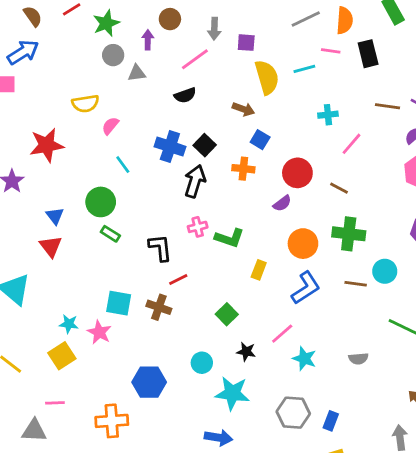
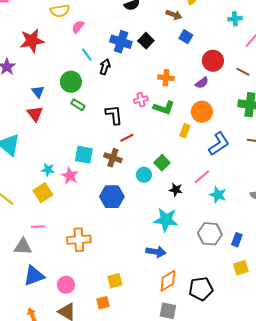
orange cross: (243, 169) -> (166, 78), moved
black arrow: (195, 181) -> (105, 67), moved, size x0.7
orange circle: (303, 244) -> (202, 112), moved
cyan circle: (202, 363) -> (144, 175), moved
blue hexagon: (149, 382) -> (112, 197), moved

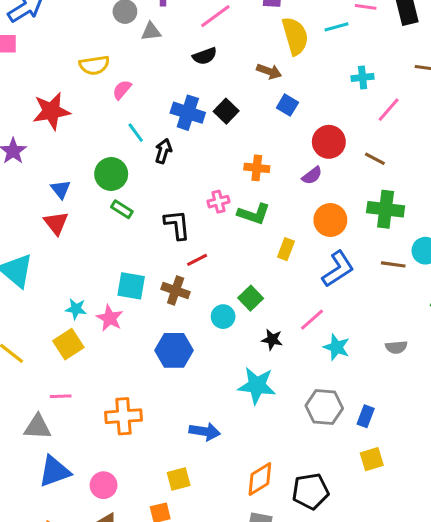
orange circle: (202, 112) -> (330, 220), moved
blue arrow: (156, 252) -> (205, 432), moved

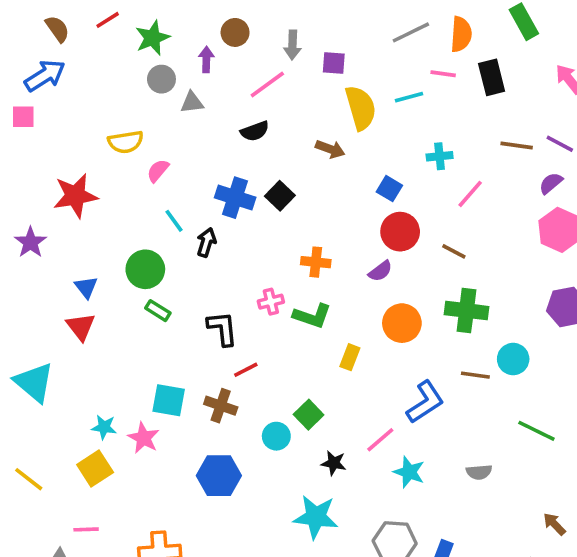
blue square: (287, 105) -> (389, 189), moved
blue L-shape: (338, 269) -> (425, 402), moved

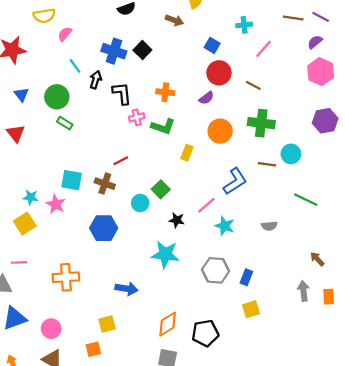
blue triangle: (86, 287) -> (21, 95), moved
black L-shape: (222, 329) -> (122, 93), moved

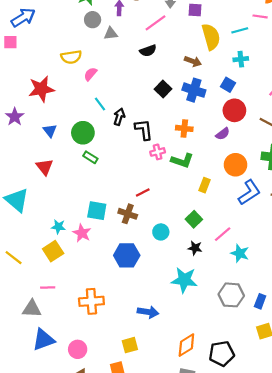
cyan cross: (244, 25) -> (241, 59), moved
blue cross: (114, 51) -> (194, 90), moved
blue L-shape: (235, 181) -> (249, 192), moved
green square: (161, 189) -> (194, 219), moved

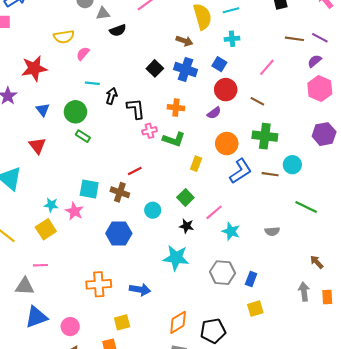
black semicircle: (148, 51) -> (118, 30), moved
cyan line: (100, 104) -> (92, 83), turned -48
orange cross: (91, 301) -> (99, 284), moved

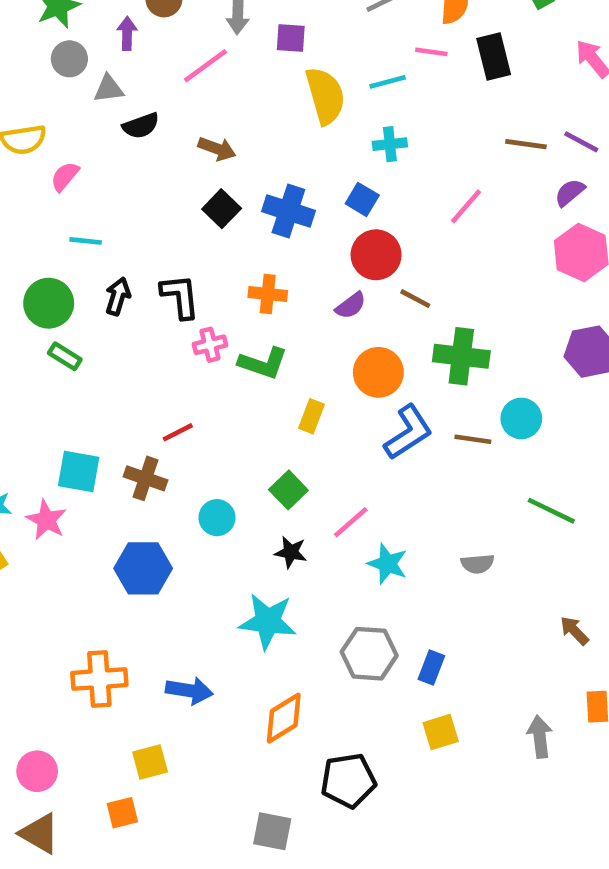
brown arrow: (184, 41) -> (217, 149), moved
black arrow: (111, 96) -> (118, 296), moved
brown line: (257, 101) -> (415, 299), moved
gray arrow: (304, 292) -> (540, 737), moved
orange diamond: (178, 322) -> (284, 718), moved

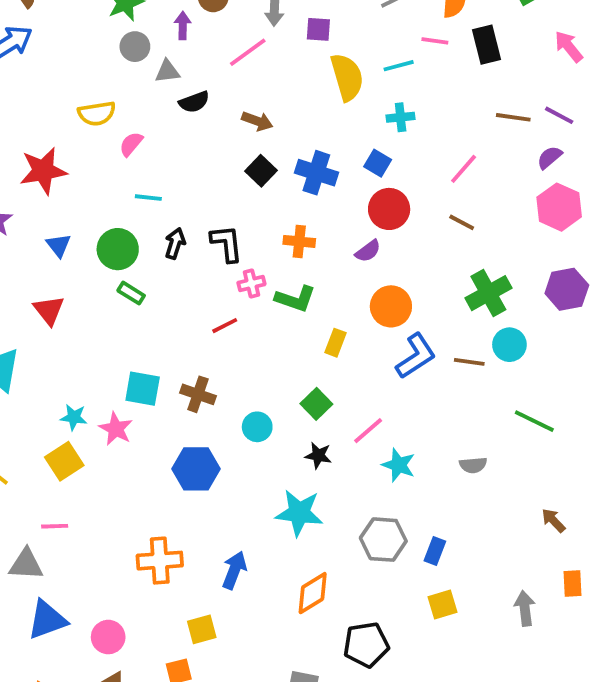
brown line: (415, 299) -> (462, 222), moved
green cross: (461, 356) -> (488, 293), moved, turned -36
red line: (178, 432) -> (225, 326), moved
blue arrow: (189, 691) -> (234, 570), turned -78

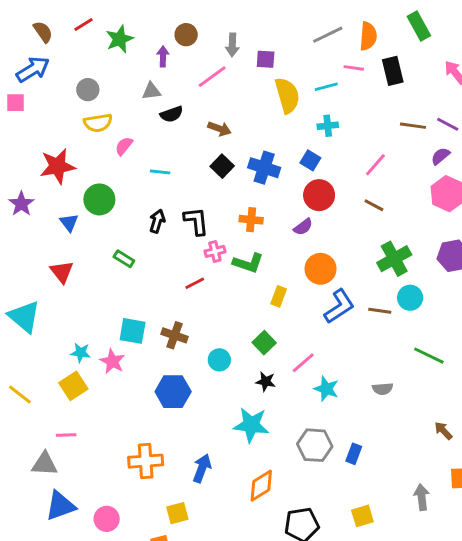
gray circle: (135, 47) -> (88, 90), moved
cyan line: (148, 198) -> (160, 172), moved
green circle: (118, 249) -> (99, 199), moved
yellow square: (443, 605) -> (362, 516), moved

